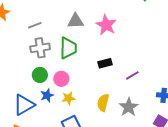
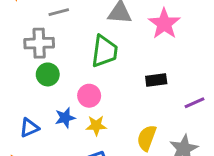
gray cross: (40, 48) -> (39, 43), moved
green circle: (40, 75) -> (48, 74), moved
blue triangle: (24, 105) -> (29, 128), size x0.6

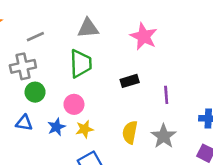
pink star: (164, 24) -> (144, 36), moved
purple line: (195, 103) -> (166, 95), turned -60
blue triangle: (29, 128) -> (24, 123), moved, turned 42

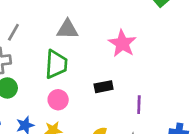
gray line: (35, 37) -> (13, 32), turned -42
pink circle: (74, 104) -> (58, 100), moved

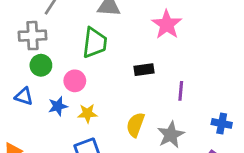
pink circle: (58, 100) -> (75, 81), moved

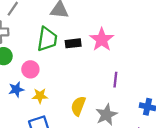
pink star: (167, 25) -> (102, 40), moved
black rectangle: (144, 70) -> (73, 43), moved

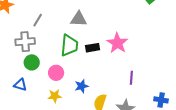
blue star: (16, 89) -> (81, 86), moved
yellow star: (40, 96) -> (55, 96), moved

